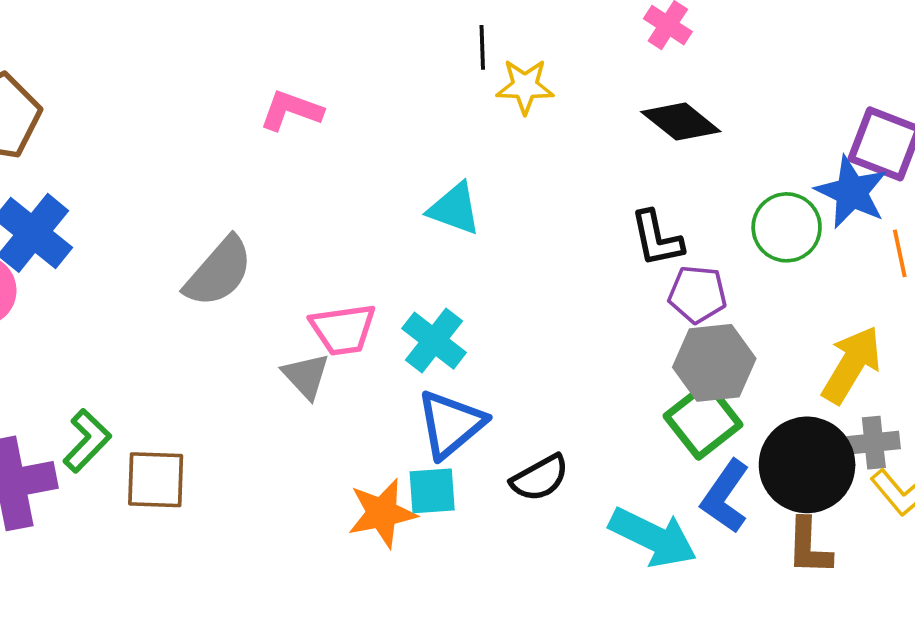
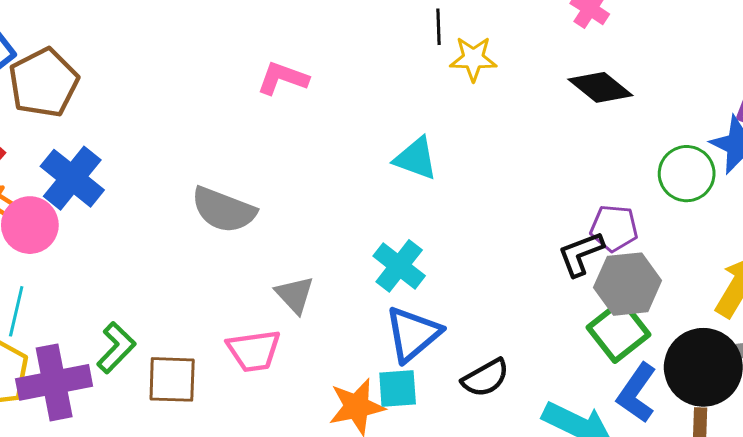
black L-shape: (657, 238) -> (581, 254), moved, turned 81
gray semicircle: (219, 272) -> (224, 210), turned 70
pink trapezoid: (343, 329) -> (254, 351), moved

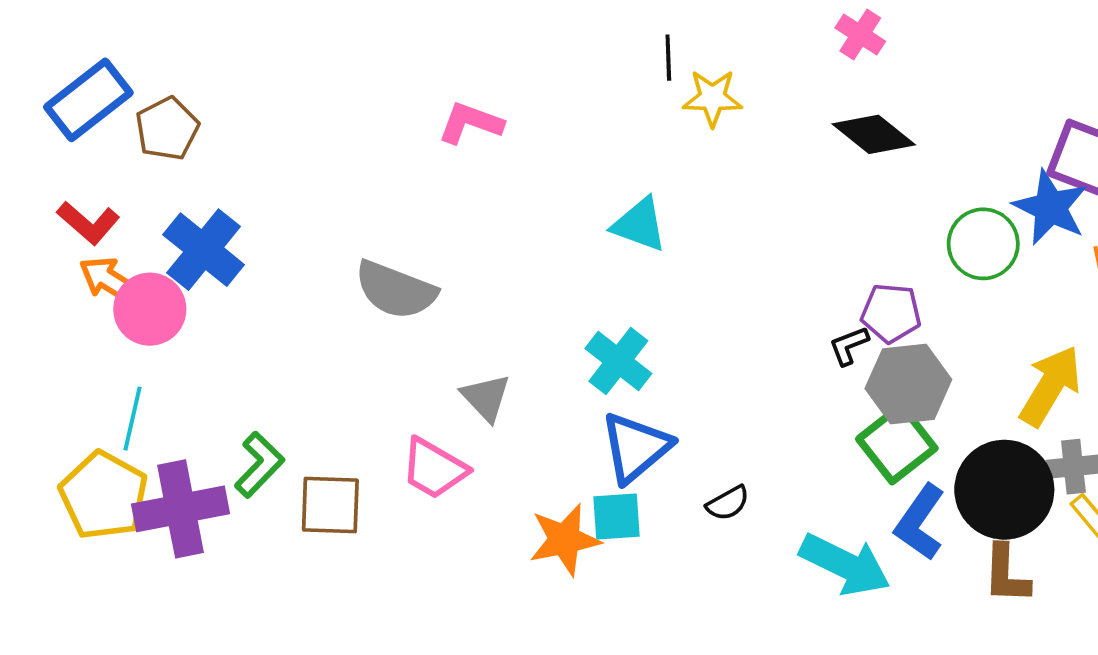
brown pentagon: (43, 83) -> (167, 129), size x0.7
black L-shape: (581, 254) -> (849, 346), size x0.7
pink trapezoid: (254, 351) -> (434, 469), turned 38
black semicircle: (485, 378) -> (728, 503), size x0.7

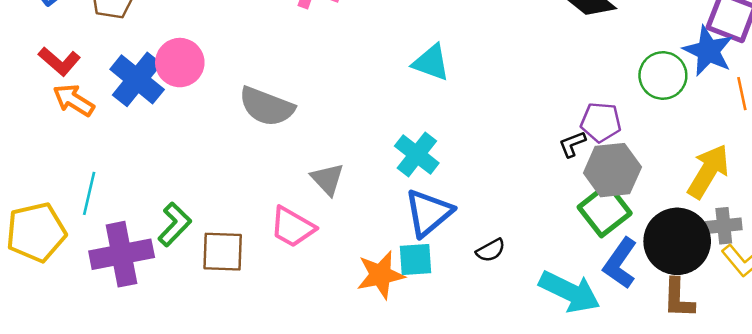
pink circle: (150, 309) -> (180, 63), moved
yellow pentagon: (104, 495) -> (36, 232), moved, turned 30

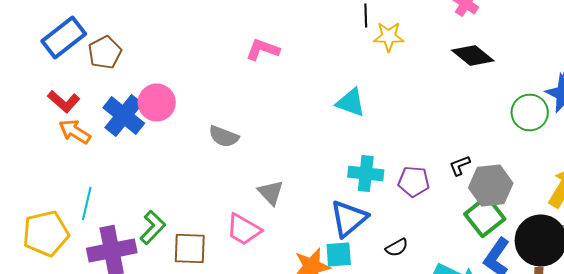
gray semicircle: (267, 107) -> (224, 136), size x0.7
purple pentagon: (601, 122) -> (414, 182), moved
cyan cross: (417, 155) -> (366, 174), moved, turned -32

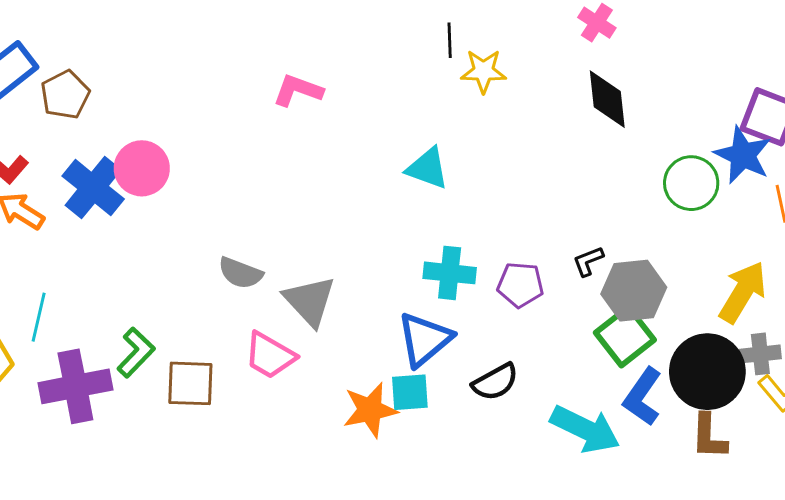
black diamond: (473, 56) -> (607, 99), turned 45
gray semicircle: (224, 136) -> (240, 273), moved
gray triangle: (271, 192) -> (310, 301), size x1.4
black semicircle: (397, 248) -> (495, 382), size x1.4

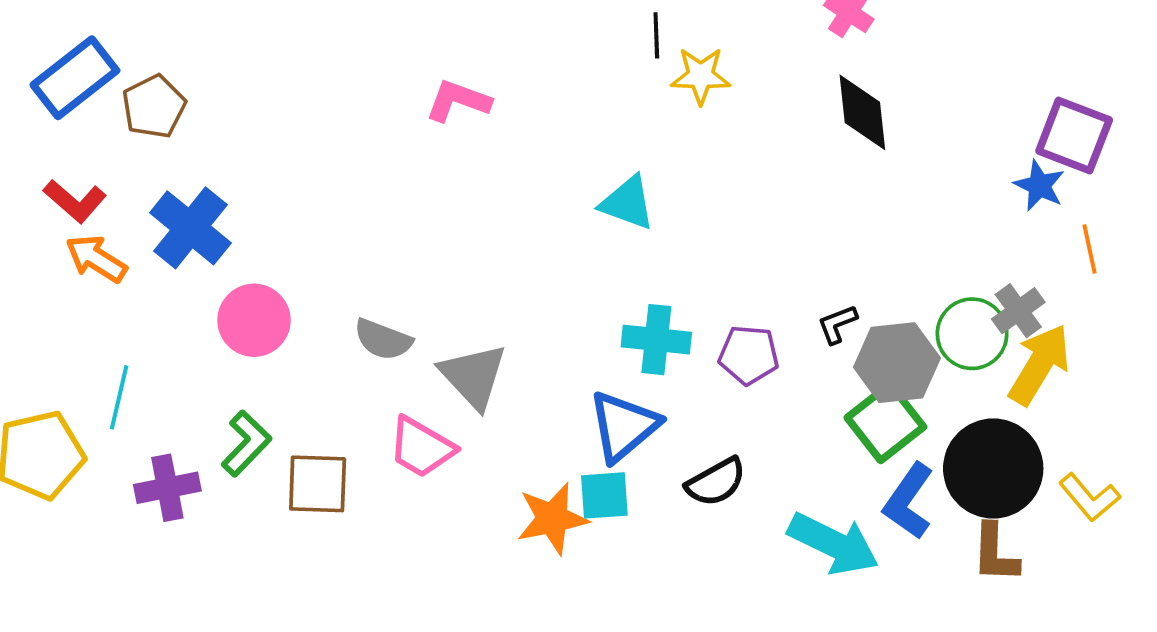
blue star: (743, 155) -> (1039, 186), size x0.7
pink circle: (142, 168) -> (254, 320), moved
green circle: (691, 183) -> (972, 334), moved
gray cross: (760, 354) -> (1018, 311), moved, turned -30
purple cross: (75, 386) -> (167, 488), size x0.7

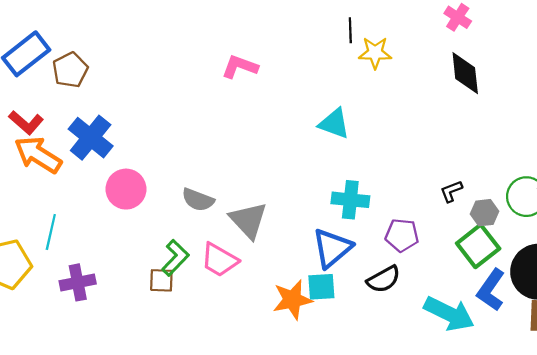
orange arrow: (96, 259) -> (38, 155), size x1.4
purple pentagon: (749, 355) -> (402, 235), moved
gray hexagon: (897, 363) -> (485, 213), size x0.6
green L-shape: (246, 443) -> (175, 258), moved
brown square: (318, 484) -> (161, 280), size x0.7

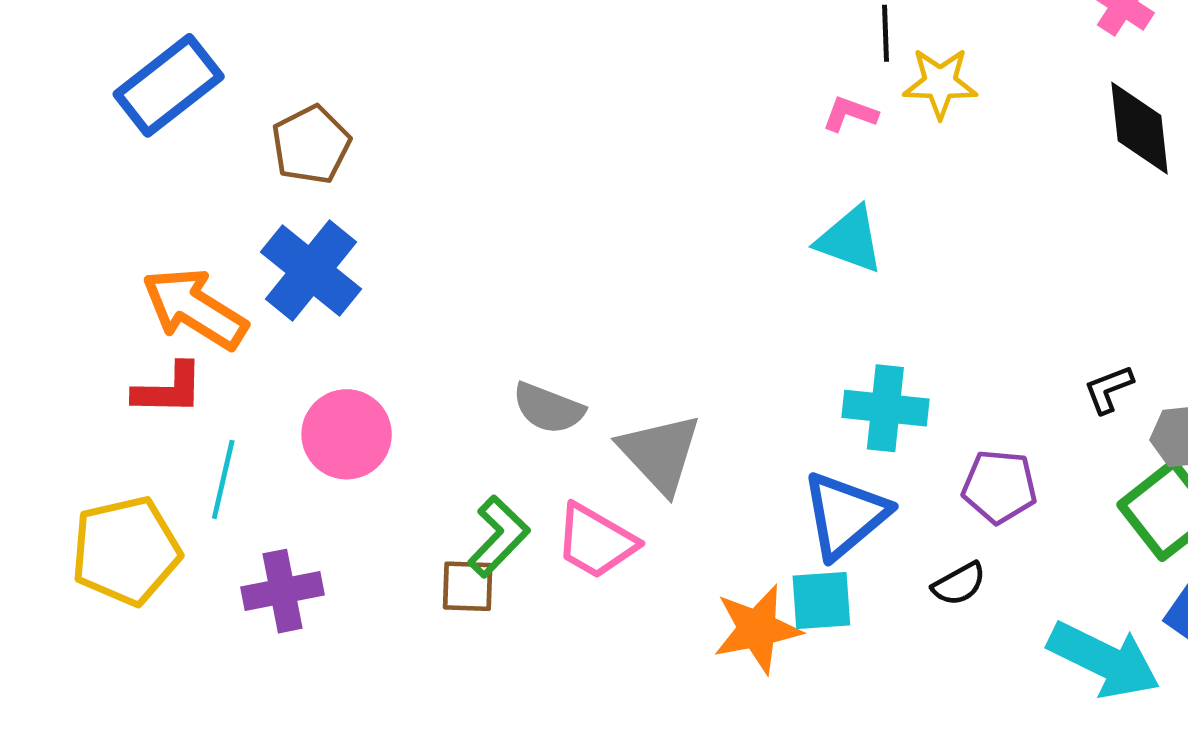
pink L-shape: (240, 67) -> (850, 114), moved, size x0.7
brown pentagon: (70, 70) -> (311, 145), moved
red L-shape: (26, 123) -> (169, 389), moved, turned -40
pink circle: (126, 189) -> (347, 434), moved
black semicircle: (384, 279) -> (959, 584), size x0.7

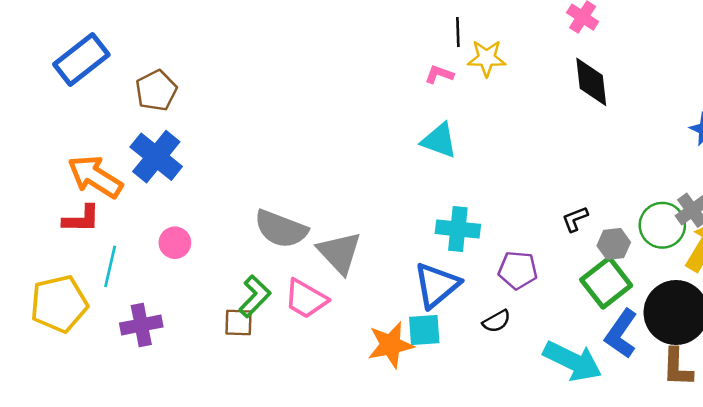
gray semicircle: (548, 408) -> (281, 229), size x1.4
pink circle: (347, 434) -> (175, 243), size x0.7

